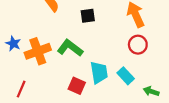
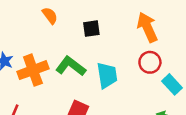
cyan trapezoid: (99, 72) -> (107, 75), moved
cyan rectangle: (126, 76) -> (172, 84), moved

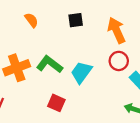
black square: (91, 29) -> (76, 20), moved
cyan trapezoid: (107, 75) -> (81, 72), turned -135

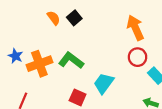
black square: (76, 20) -> (74, 18), moved, turned -32
cyan trapezoid: (81, 72) -> (104, 83), moved

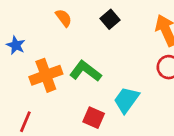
black square: (74, 18) -> (110, 19), moved
blue star: (15, 56) -> (16, 45), moved

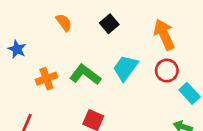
orange cross: (46, 75) -> (46, 79), size x0.7
cyan trapezoid: (126, 100) -> (125, 68), moved

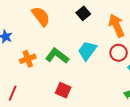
orange semicircle: (64, 22) -> (41, 16), size x1.5
black square: (109, 24) -> (83, 13), moved

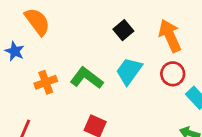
black square: (83, 13) -> (123, 30), moved
orange semicircle: (41, 16) -> (37, 22), moved

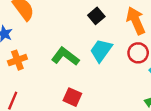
orange cross: (46, 82) -> (17, 60), moved

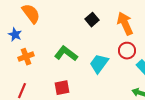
cyan trapezoid: (101, 50) -> (99, 64), moved
red square: (72, 97) -> (62, 88), moved, turned -35

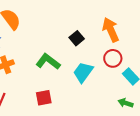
black square: (92, 20) -> (77, 38), moved

